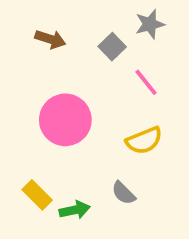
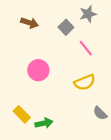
pink circle: (65, 120) -> (38, 70), size x0.7
gray semicircle: (123, 193) -> (100, 113), moved

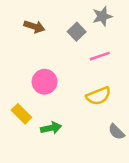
pink line: (86, 48) -> (100, 56), turned -70
yellow rectangle: (22, 114) -> (21, 114), moved
green arrow: (44, 123) -> (51, 128), moved

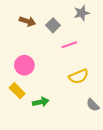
gray square: (77, 32) -> (53, 25), moved
pink line: (100, 56) -> (69, 45), moved
pink circle: (45, 82) -> (24, 65), moved

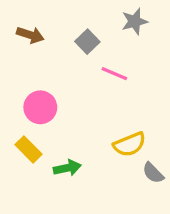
brown arrow: (27, 21) -> (30, 35), moved
pink line: (69, 45) -> (114, 74), turned 42
yellow semicircle: (79, 76) -> (130, 144), moved

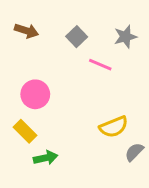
gray star: (135, 21) -> (125, 37), moved
green arrow: (67, 168) -> (46, 158), moved
gray semicircle: (153, 173) -> (134, 152), turned 90

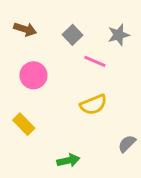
pink circle: (35, 94) -> (33, 75), moved
yellow semicircle: (114, 127) -> (93, 105), moved
green arrow: (46, 158) -> (68, 160), moved

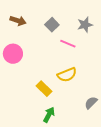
pink circle: (33, 75) -> (13, 54), moved
yellow rectangle: (24, 124) -> (44, 89), moved
green arrow: (68, 160) -> (49, 115), turned -49

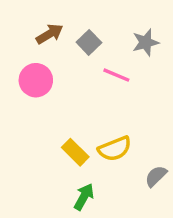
brown arrow: (18, 21) -> (50, 34), moved, turned -49
pink circle: (13, 54) -> (36, 80), moved
yellow semicircle: (67, 75) -> (115, 149), moved

